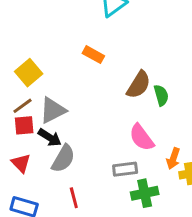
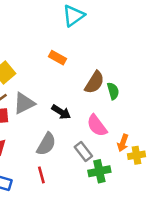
black arrow: (50, 137) -> (61, 112), moved
gray semicircle: (63, 159) -> (46, 144), moved
gray rectangle: (125, 169) -> (83, 152), turned 60

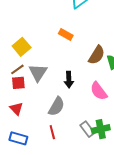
gray triangle: (24, 103) -> (38, 73), turned -30
black arrow: (61, 112) -> (69, 80), turned 56
gray rectangle: (83, 152) -> (87, 129), moved

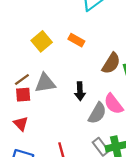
yellow square: (22, 47) -> (42, 41), moved
gray triangle: (38, 73) -> (45, 83), turned 48
gray semicircle: (56, 106) -> (97, 113), moved

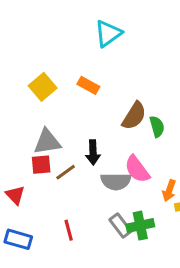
brown line: (22, 80) -> (66, 172), moved
red square: (23, 95) -> (41, 165), moved
gray semicircle: (97, 113) -> (116, 181), turned 60

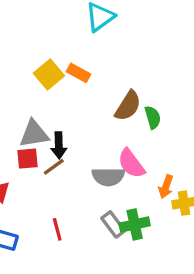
yellow square: (43, 87) -> (49, 75), moved
black arrow: (93, 152) -> (59, 145), moved

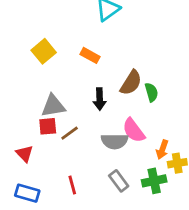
yellow square: (49, 75) -> (44, 51), moved
black arrow: (59, 145) -> (100, 99), moved
green cross: (135, 224) -> (154, 181), moved

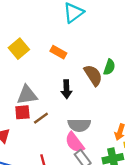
brown semicircle: (131, 83) -> (93, 75), turned -65
green semicircle: (151, 92) -> (109, 67), moved, turned 35
pink semicircle: (134, 130) -> (75, 142), moved

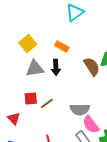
black arrow: (66, 89) -> (56, 67), moved
gray triangle: (27, 95) -> (35, 68), moved
pink semicircle: (75, 142) -> (91, 124), moved

